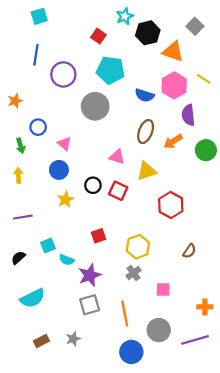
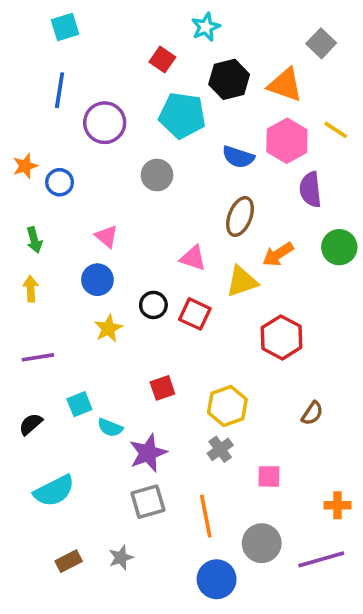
black hexagon: (148, 33) -> (229, 79), moved
gray circle: (95, 106) -> (157, 175), size x0.7
blue circle: (38, 127) -> (60, 182), moved
orange arrow: (173, 141) -> (278, 254), moved

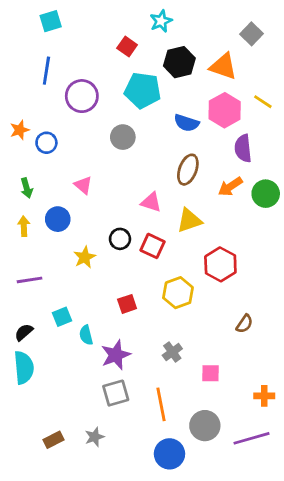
orange arrow: (278, 254) -> (230, 187), moved
blue circle: (97, 280) -> (58, 219), moved
yellow hexagon: (227, 406) -> (178, 293), moved
cyan semicircle: (110, 428) -> (86, 335), turned 54
cyan semicircle: (54, 491) -> (24, 368), moved, turned -68

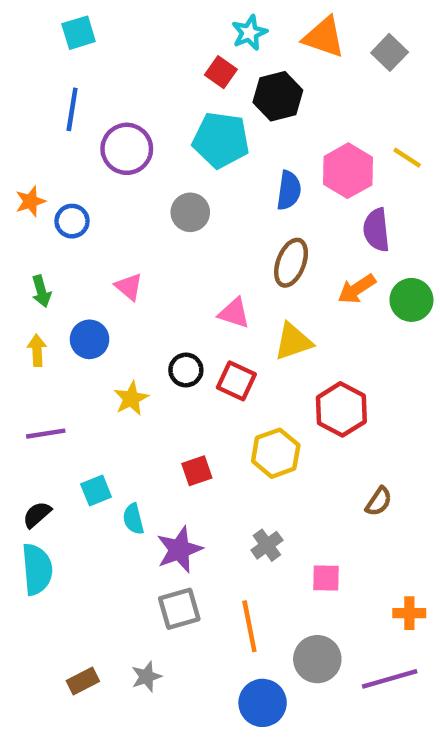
red square: (127, 47) -> (221, 72), moved
orange triangle: (223, 66) -> (324, 37), moved
blue semicircle: (186, 123) -> (289, 190), turned -100

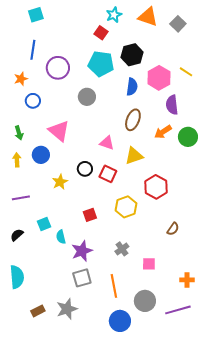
black hexagon: (278, 96) -> (132, 55), moved
orange star: (30, 201) -> (21, 79), moved
pink triangle: (129, 287) -> (59, 131), size x1.6
cyan semicircle: (37, 569) -> (17, 277), moved
gray star: (146, 677) -> (67, 309), size x1.5

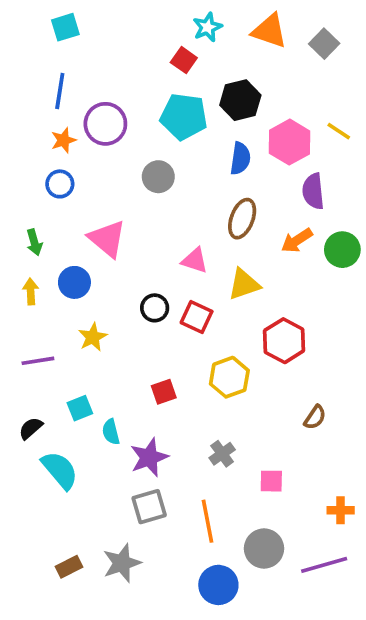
orange star: (21, 79) -> (63, 140), moved
yellow star: (60, 182) -> (93, 337), moved
cyan semicircle: (17, 277) -> (60, 470), moved, turned -35

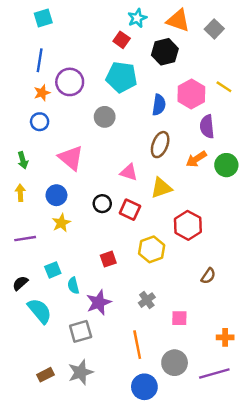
black hexagon: (240, 100) -> (165, 52), moved
blue circle: (74, 282) -> (56, 195), moved
gray square: (149, 507) -> (81, 331), moved

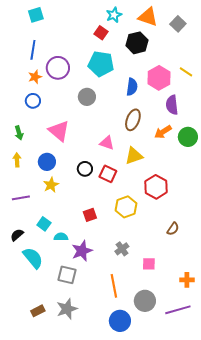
cyan square: (53, 270) -> (44, 224), turned -32
cyan semicircle: (73, 286) -> (61, 237), turned 104
gray square: (81, 331) -> (67, 275), turned 30

